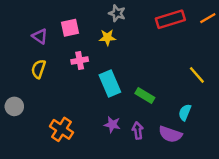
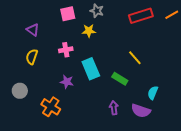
pink square: (70, 28) -> (68, 14), moved
yellow line: (197, 75) -> (135, 58), moved
gray circle: (14, 106) -> (20, 91), moved
purple star: (112, 125) -> (67, 82), moved

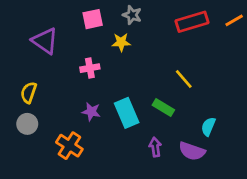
purple triangle: (33, 30) -> (45, 41), size x1.5
yellow semicircle: (32, 57) -> (29, 93), moved
cyan rectangle: (91, 69) -> (127, 113), moved

